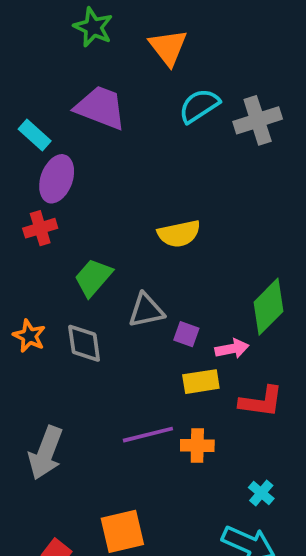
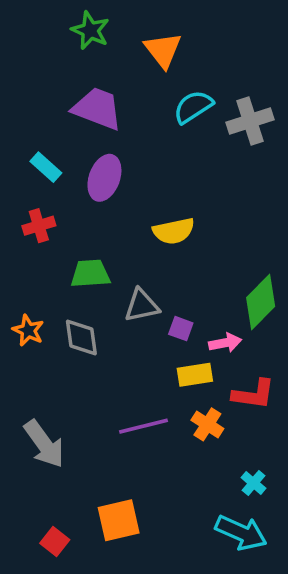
cyan rectangle: (35, 135) -> (46, 167), moved
purple ellipse: (57, 179) -> (104, 178), moved
green trapezoid: (93, 277) -> (90, 274), turned 45
orange cross: (197, 446) -> (207, 424), moved, turned 32
gray arrow: (46, 453) -> (44, 444), turned -57

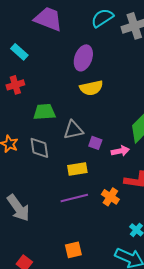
purple ellipse: (104, 178) -> (83, 58), moved
yellow rectangle: (195, 375) -> (77, 169), moved
orange square: (119, 520) -> (73, 250), moved, size x0.7

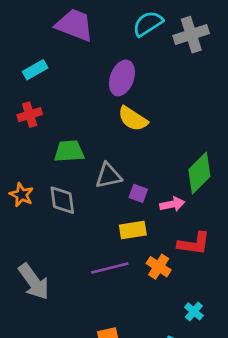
cyan rectangle: (19, 52) -> (35, 70), turned -72
yellow semicircle: (91, 88) -> (133, 119), turned 45
yellow rectangle: (77, 169) -> (133, 230), moved

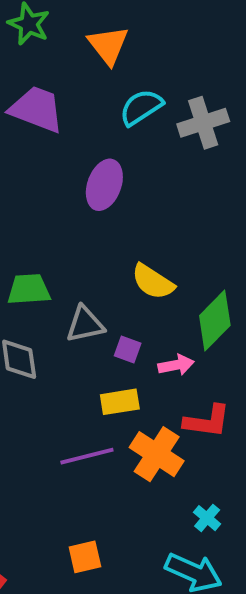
yellow semicircle: (133, 119) -> (153, 282), moved
orange cross: (159, 267) -> (157, 454), size x1.5

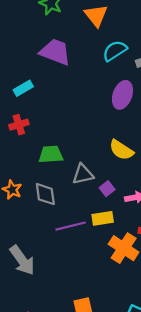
purple ellipse: (104, 185) -> (122, 95), moved
purple square: (128, 349) -> (107, 189), turned 32
purple line: (87, 456) -> (71, 226), moved

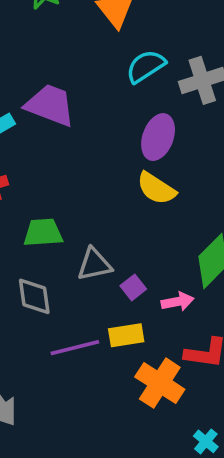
purple trapezoid: (55, 52) -> (50, 105), moved
yellow semicircle: (121, 150) -> (156, 188), moved

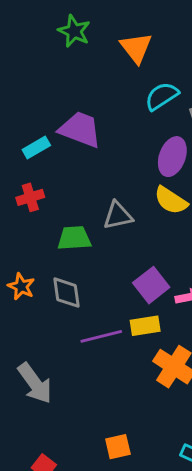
gray triangle: (94, 264) -> (118, 216), moved
purple square: (133, 287) -> (151, 285), size x1.6

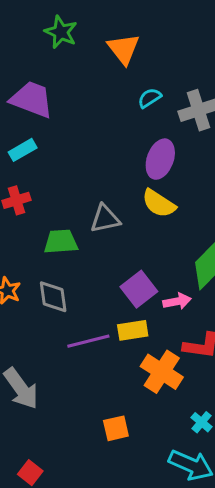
cyan semicircle: (162, 96) -> (150, 98), size x0.7
purple trapezoid: (80, 129) -> (32, 99), moved
orange square: (118, 447) -> (116, 428), moved

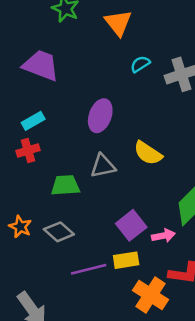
cyan rectangle: (23, 150) -> (33, 121), moved
purple ellipse: (160, 159) -> (100, 116), moved
gray diamond: (53, 297) -> (59, 232), turned -40

